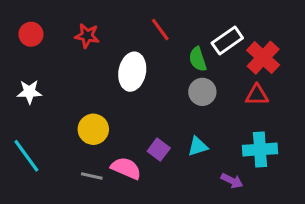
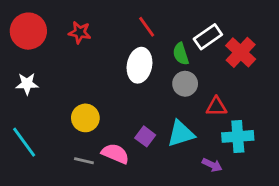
red circle: (31, 34) -> (28, 31), size x1.6
white ellipse: (132, 72) -> (140, 65), moved
red triangle: (257, 95) -> (216, 107), moved
cyan triangle: (198, 146) -> (181, 134), size x1.5

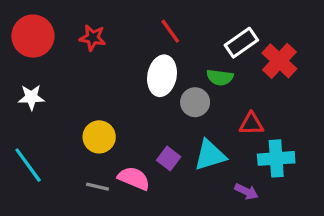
green semicircle: (181, 54) -> (220, 77), moved, turned -65
gray circle: (185, 84) -> (195, 102), moved

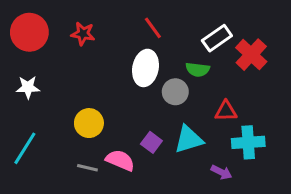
cyan line: (28, 165) -> (25, 148), turned 68

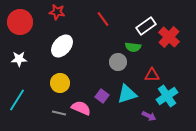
red star: (83, 34) -> (57, 12), moved
white ellipse: (146, 68) -> (62, 46), moved, turned 30
cyan cross: (248, 142) -> (167, 96), turned -30

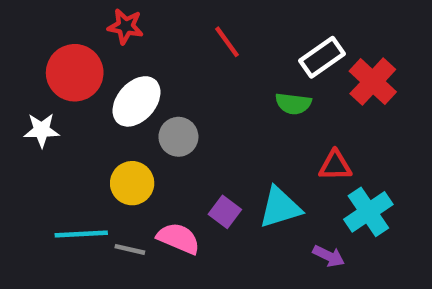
red circle: (20, 22) -> (75, 73), moved
gray circle: (118, 62) -> (178, 137), moved
cyan line: (17, 100) -> (81, 234), moved, turned 55

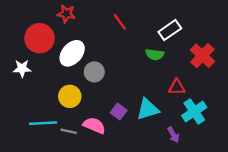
red cross: (373, 82) -> (202, 56), moved
purple arrow: (329, 256) -> (173, 135), turned 35

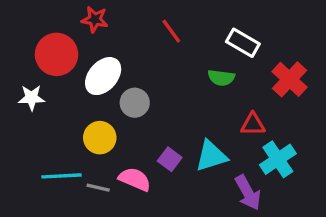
white rectangle: (170, 30) -> (243, 43), turned 65
purple arrow: (173, 135) -> (248, 193), size x1.5

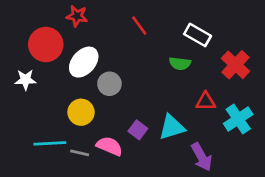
cyan cross: (278, 159) -> (238, 119), moved

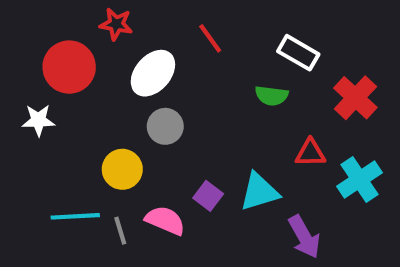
white ellipse: (84, 62) -> (153, 73), moved
gray line: (80, 153) -> (120, 231), turned 60

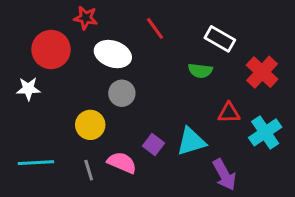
white ellipse: (153, 73) -> (113, 54), turned 68
cyan line: (75, 216) -> (36, 163), moved

